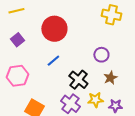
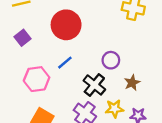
purple circle: (101, 55) -> (111, 60), moved
pink hexagon: (17, 76) -> (37, 79), moved

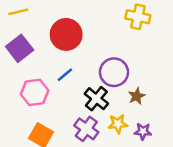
purple square: (22, 38) -> (20, 48), size x1.5
purple circle: (111, 60) -> (114, 72), size x1.5

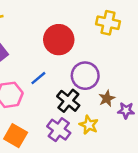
red circle: (66, 34) -> (59, 40), moved
yellow star: (118, 124) -> (89, 125), turned 30
purple star: (143, 131) -> (126, 110), moved

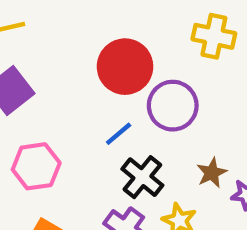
purple circle: (85, 76) -> (173, 106), moved
blue line: (38, 78) -> (119, 134), moved

